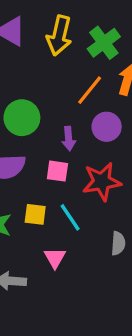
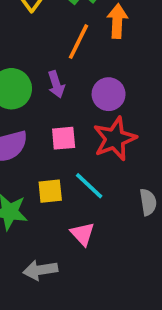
purple circle: (107, 127) -> (109, 94), moved
purple arrow: (69, 139) -> (56, 84), moved

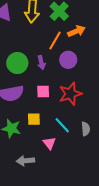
orange arrow: (117, 21) -> (76, 31), turned 60
purple circle: (109, 94) -> (68, 60), moved
cyan line: (89, 186) -> (62, 125), moved

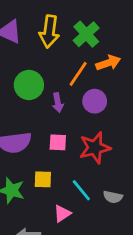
green circle: (17, 63) -> (29, 85), moved
gray semicircle: (86, 129) -> (113, 197), turned 104
pink triangle: (49, 143) -> (62, 214), turned 32

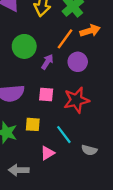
purple arrow: (58, 103) -> (47, 62), turned -140
gray semicircle: (113, 197) -> (89, 150), moved

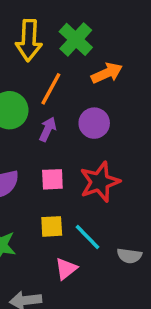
orange line: (65, 39) -> (51, 89), moved
yellow square: (33, 124) -> (52, 226), moved

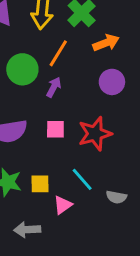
purple circle: (94, 123) -> (112, 82), moved
yellow square: (52, 226) -> (40, 184), moved

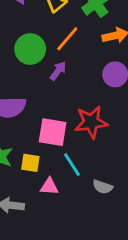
pink square: (55, 129) -> (53, 132), moved, size x1.5
pink triangle: (63, 205) -> (49, 187), turned 30

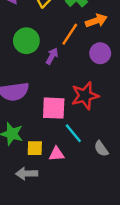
orange line: (67, 39) -> (70, 34), moved
yellow square: (30, 163) -> (35, 148), moved
gray semicircle: (103, 187) -> (101, 149), turned 42

